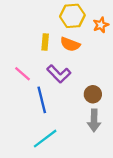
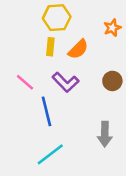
yellow hexagon: (72, 16) -> (57, 18), moved
orange semicircle: (70, 44) -> (78, 49), turned -66
brown circle: (93, 94) -> (112, 81), moved

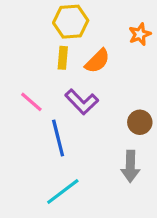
brown circle: (112, 81) -> (140, 122), moved

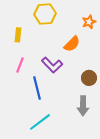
yellow rectangle: (63, 58) -> (18, 35), moved
orange semicircle: (97, 61) -> (72, 44), moved
pink line: (31, 102) -> (20, 65), turned 70

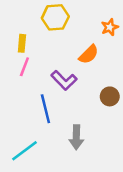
pink line: (20, 65) -> (24, 67), moved
gray arrow: (83, 106) -> (76, 137), moved
cyan line: (40, 122) -> (24, 151), moved

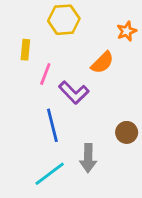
pink line: (24, 67) -> (45, 74), moved
brown circle: (110, 96) -> (127, 132), moved
cyan line: (24, 151) -> (50, 174), moved

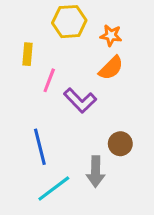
orange star: (127, 31) -> (111, 35), moved, turned 30
blue line: (52, 125) -> (40, 147), moved
brown circle: (127, 132) -> (120, 144), moved

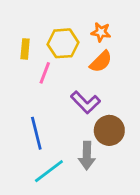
yellow hexagon: (69, 22) -> (63, 43), moved
purple L-shape: (80, 100) -> (85, 102), moved
brown circle: (120, 144) -> (109, 130), size x1.4

